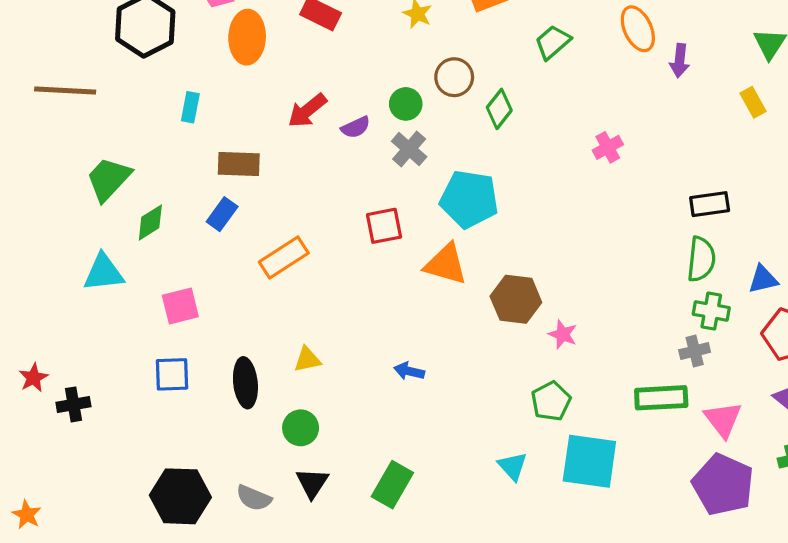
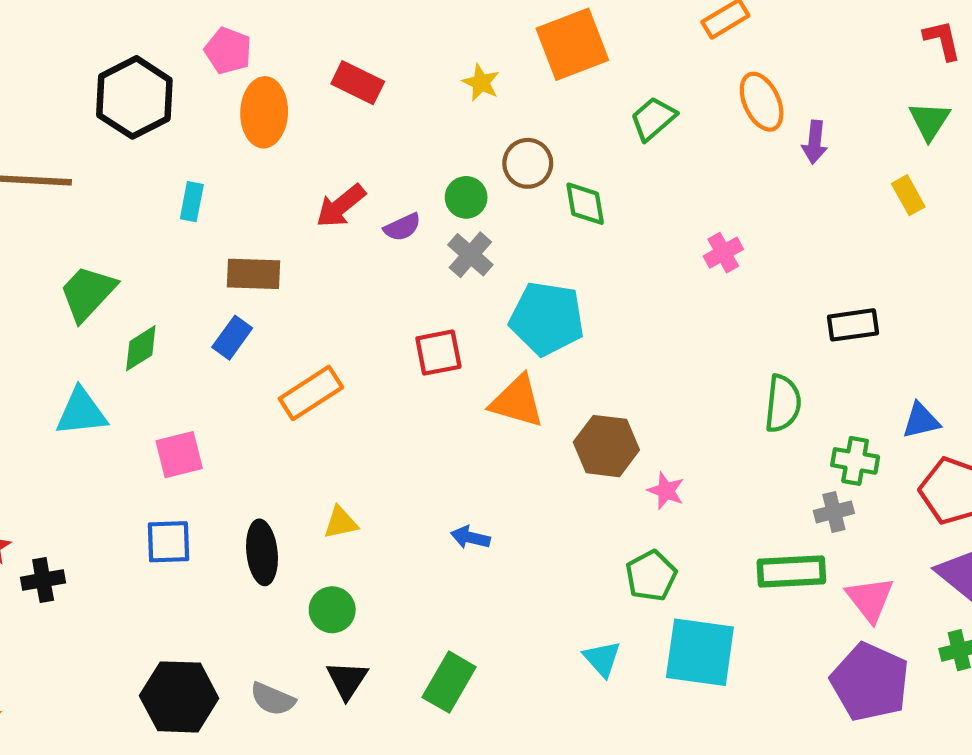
green diamond: (499, 109) -> (585, 204), turned -48
green semicircle: (701, 259) -> (783, 404), moved

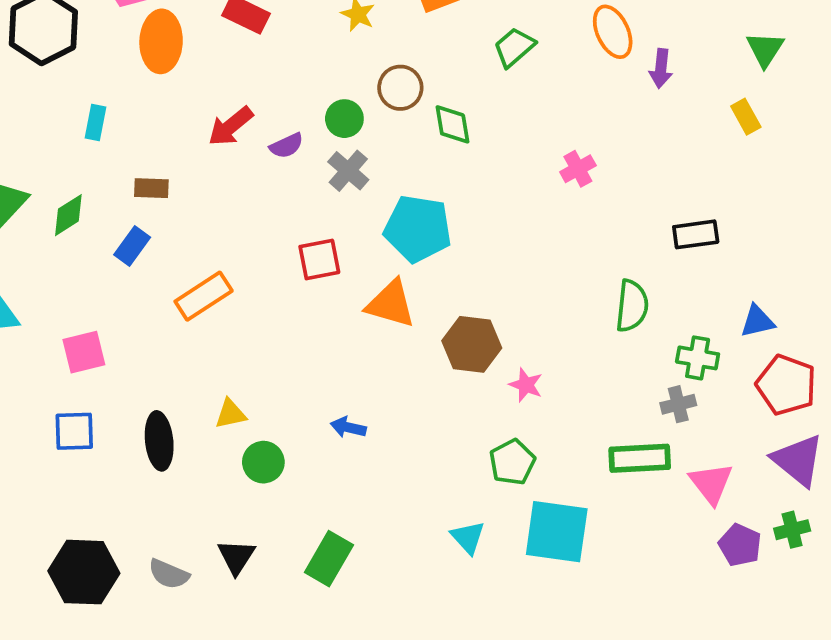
brown rectangle: (254, 274) -> (151, 188), size x0.7
green diamond: (141, 348) -> (68, 215), moved
green circle: (332, 610) -> (263, 462), moved
purple pentagon: (870, 682) -> (740, 545), moved, size x0.6

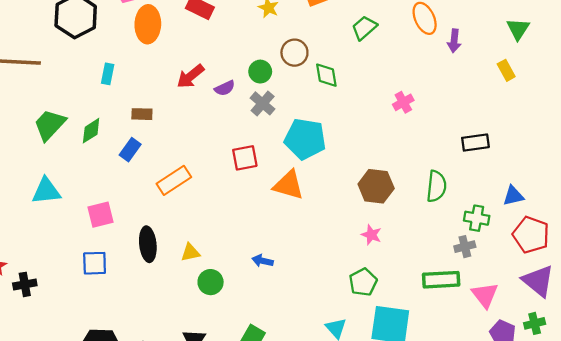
brown hexagon: (472, 344) -> (376, 186), moved
black ellipse: (159, 441) -> (148, 244), moved

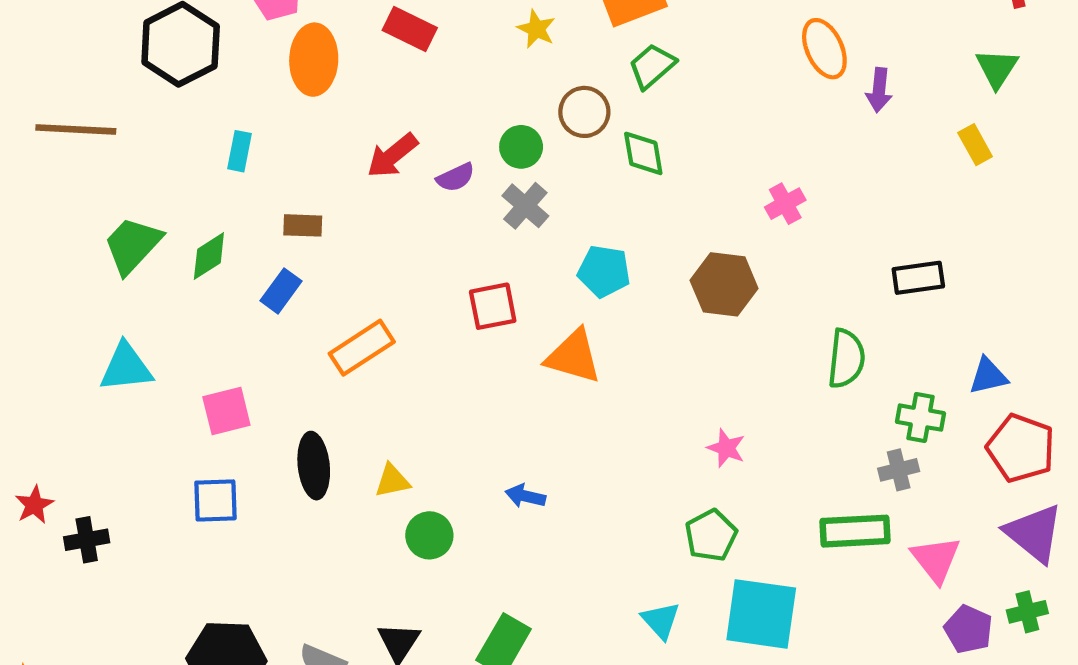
green trapezoid: (364, 28) -> (652, 66), moved
cyan pentagon: (305, 139) -> (604, 271), size x0.7
brown hexagon: (376, 186) -> (724, 284), moved

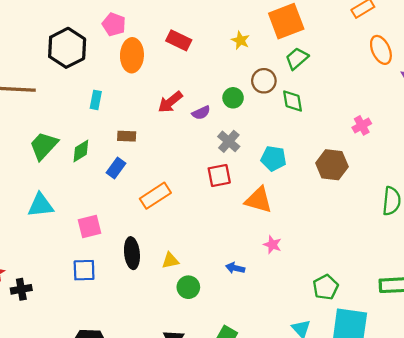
gray cross: (525, 206) -> (229, 141), moved
pink star: (726, 448) -> (272, 245), moved

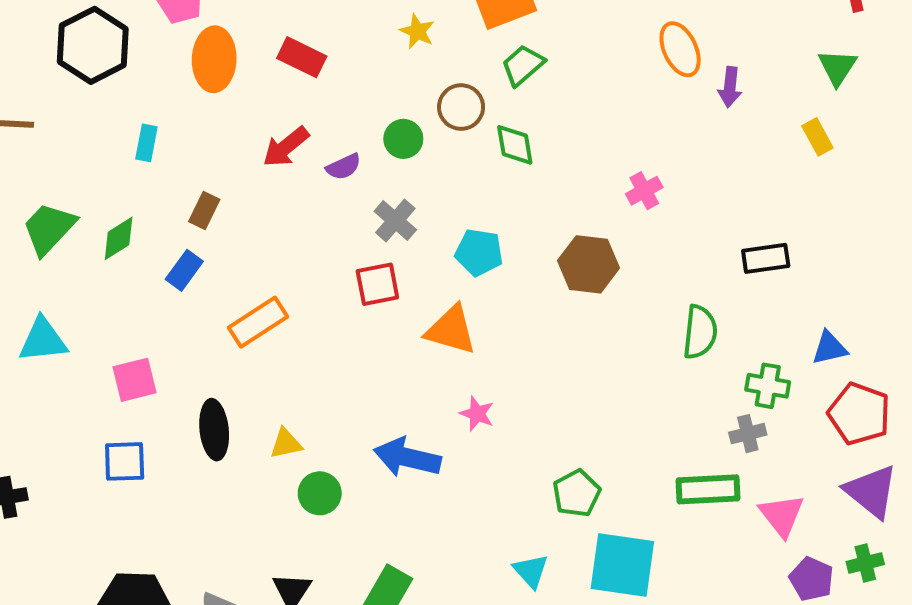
red rectangle: (179, 40) -> (302, 57), moved
brown rectangle: (127, 136) -> (204, 211), turned -66
blue arrow: (235, 268) -> (407, 457), size x1.8

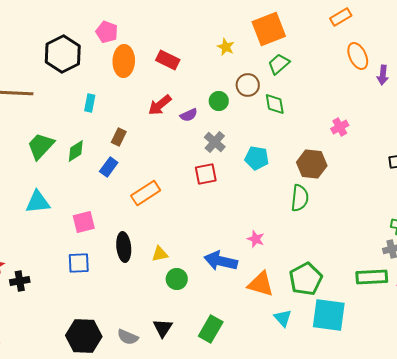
orange triangle: (451, 330) -> (261, 284), moved
green semicircle: (700, 332) -> (300, 198), moved
green pentagon: (577, 493) -> (306, 279), size x1.4

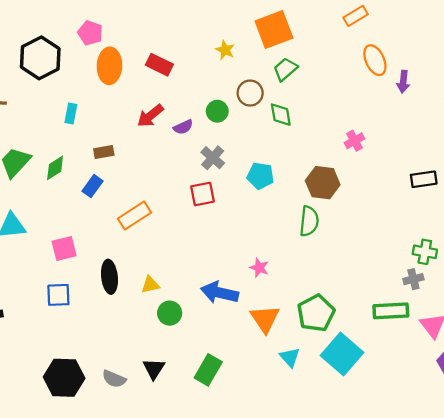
brown rectangle: (119, 137) -> (104, 152), turned 54
orange triangle: (261, 284) -> (265, 319), turned 40
cyan square: (329, 315) -> (342, 354), turned 33

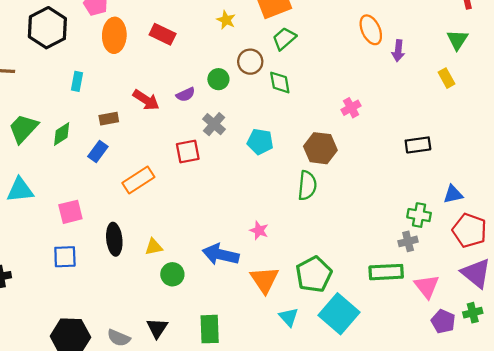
red arrow: (150, 116) -> (146, 100), moved, turned -108
red square: (202, 194) -> (188, 152), moved
green rectangle: (208, 370) -> (210, 329), turned -32

